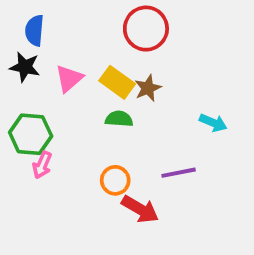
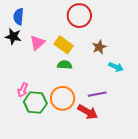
brown star: (148, 88) -> (99, 47), moved
green hexagon: (31, 134) -> (35, 103), moved
orange circle: (115, 180) -> (63, 98), size x1.5
red arrow: (140, 209) -> (88, 112), moved

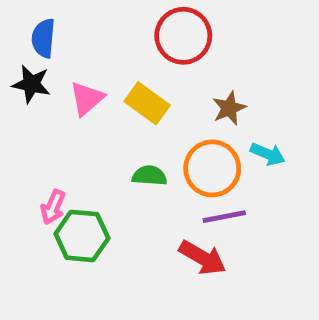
green semicircle: (65, 65) -> (149, 176), moved
orange circle: (63, 98) -> (212, 168), moved

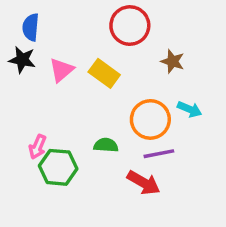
brown star: (229, 108) -> (173, 61), moved, turned -30
green semicircle: (149, 176) -> (106, 145), moved

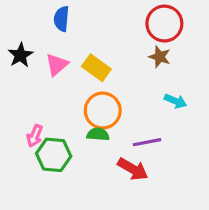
red circle: (130, 26) -> (164, 24), moved
blue semicircle: (31, 27) -> (62, 19), moved
black star: (22, 60) -> (20, 55), turned 30
orange circle: (150, 119) -> (103, 111), moved

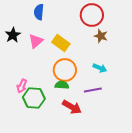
red circle: (164, 24) -> (92, 15), moved
cyan arrow: (175, 101) -> (100, 68), moved
red arrow: (133, 169) -> (72, 107), moved

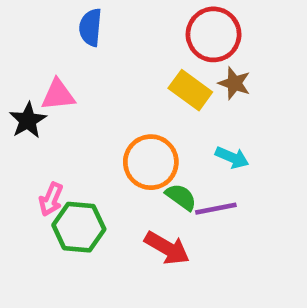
black star: (13, 35) -> (28, 120), moved
pink triangle: (36, 41) -> (58, 95), moved, turned 35
yellow rectangle: (61, 43) -> (190, 90), moved
green semicircle: (62, 85) -> (181, 197), moved, turned 32

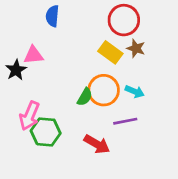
orange circle: (151, 162) -> (104, 90), moved
green semicircle: (181, 197) -> (85, 97), moved, turned 84
pink arrow: (51, 199) -> (29, 116), size x1.5

